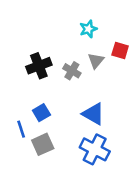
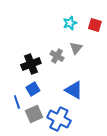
red square: (120, 50) -> (95, 25), moved
black cross: (39, 66) -> (31, 64), moved
blue cross: (95, 149) -> (59, 119), moved

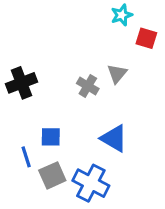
cyan star: (70, 23) -> (122, 15), moved
black cross: (31, 64) -> (21, 83), moved
blue square: (33, 89) -> (51, 137), turned 32

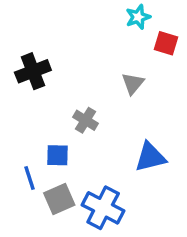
black cross: (21, 83) -> (33, 71), moved
gray cross: (88, 86) -> (86, 120), moved
blue triangle: (114, 138) -> (150, 157), moved, turned -44

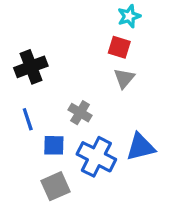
red square: (166, 43) -> (119, 47), moved
blue line: (29, 178) -> (28, 119), moved
blue cross: (103, 208) -> (96, 157), moved

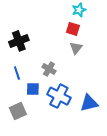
blue triangle: (141, 147) -> (89, 103), moved
gray square: (56, 186) -> (18, 111), moved

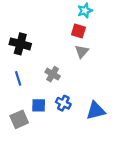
black cross: (19, 41) -> (20, 44), turned 36
blue square: (33, 89) -> (39, 105), moved
blue cross: (59, 96) -> (63, 103), size x0.6

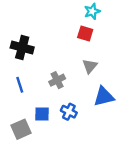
gray triangle: (82, 51) -> (90, 66), moved
gray cross: (53, 74) -> (57, 80), turned 32
blue triangle: (96, 111) -> (104, 97), moved

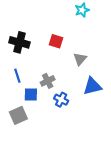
red square: (85, 33) -> (56, 41), moved
gray cross: (57, 80) -> (48, 81), moved
blue square: (42, 114) -> (31, 94), moved

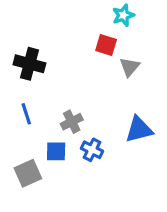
red square: (56, 41) -> (106, 45), moved
gray triangle: (80, 59) -> (130, 67), moved
blue square: (31, 94) -> (56, 151), moved

